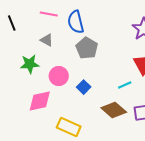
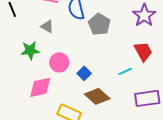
gray pentagon: (87, 48) -> (99, 24), moved
brown diamond: (114, 110) -> (97, 96), moved

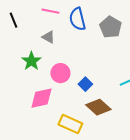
gray pentagon: (99, 24) -> (110, 27), moved
green star: (30, 50) -> (31, 61), turned -30

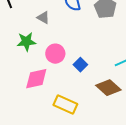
green star: (31, 61) -> (26, 42), turned 30
brown diamond: (98, 107) -> (108, 88), moved

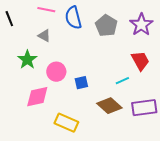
green star: (26, 42) -> (27, 60), turned -30
blue square: (80, 65) -> (81, 83), turned 32

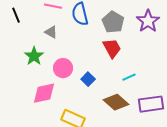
red trapezoid: (140, 61) -> (112, 48), moved
blue square: (81, 83) -> (88, 79), turned -32

